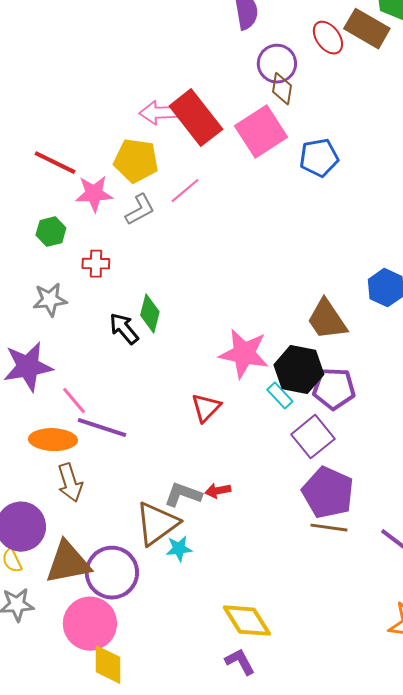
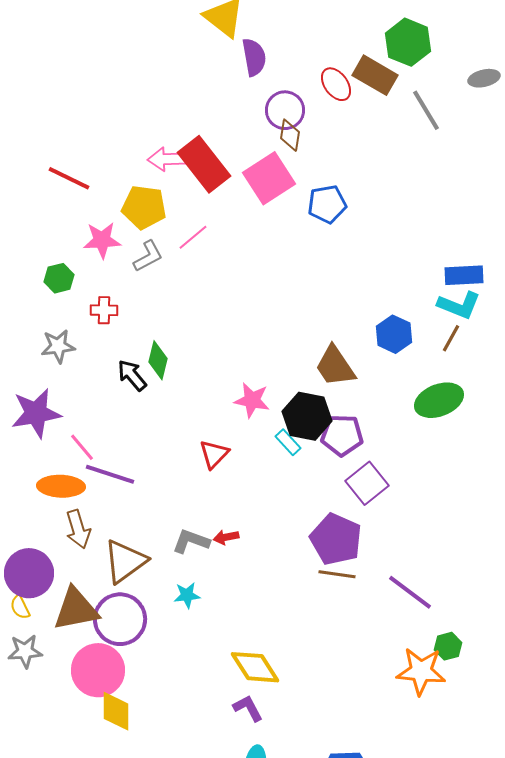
red line: (55, 163) -> (69, 178), moved
pink star: (244, 354) -> (252, 400), size x0.7
purple square: (313, 437) -> (367, 483), moved
brown triangle: (157, 524) -> (125, 561), moved

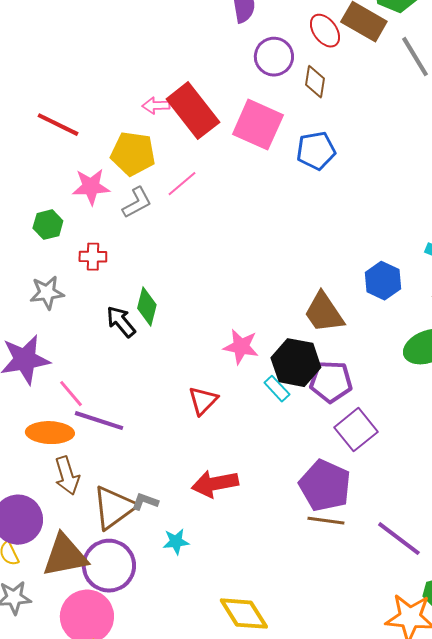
brown diamond: (290, 135) -> (315, 82), moved
pink arrow: (167, 159) -> (156, 106), size x0.7
pink square: (269, 178) -> (258, 125), turned -33
red arrow: (226, 537) -> (215, 484), size x1.8
gray L-shape: (191, 541) -> (145, 502), moved, size x0.7

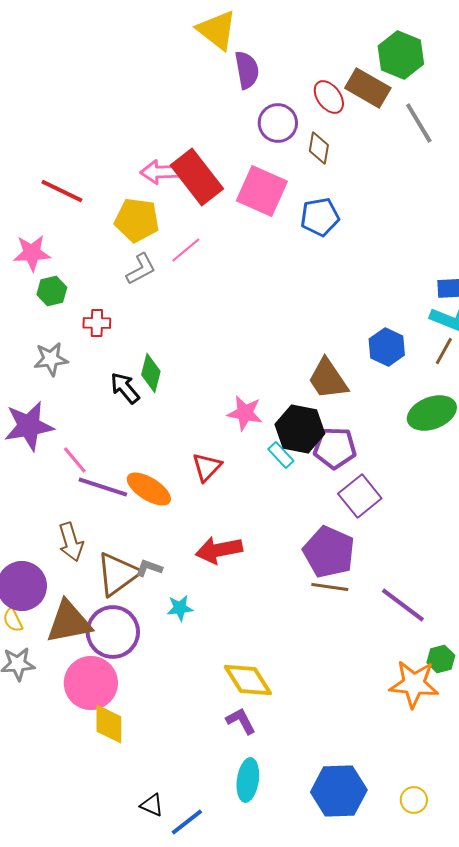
pink arrow: (156, 106) -> (160, 172), size x1.4
pink star: (91, 187) -> (32, 253), moved
orange ellipse: (50, 433) -> (149, 489), moved, turned 30

